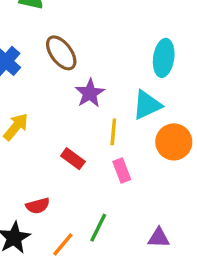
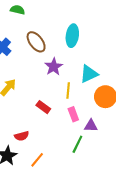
cyan ellipse: (164, 58) -> (72, 36), moved
green line: (98, 228) -> (77, 144), moved
purple triangle: (159, 238) -> (91, 126), moved

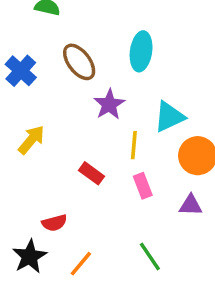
purple triangle: (91, 126) -> (191, 205), moved
green line: (77, 144) -> (150, 256), moved, turned -60

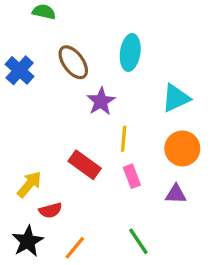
cyan triangle: (169, 117) -> (176, 98), moved
yellow arrow: (31, 140) -> (29, 184), moved
red rectangle: (92, 173) -> (85, 165), size x1.4

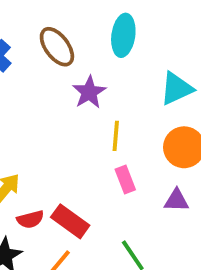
red rectangle: (85, 165) -> (70, 221), moved

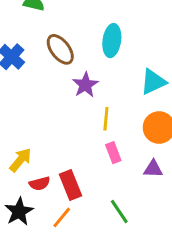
red rectangle: (70, 221) -> (71, 185), turned 32

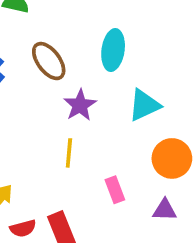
cyan triangle: (153, 82) -> (144, 105), moved
yellow line: (106, 119) -> (69, 153), moved

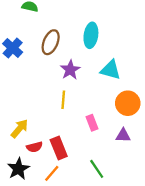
brown ellipse: (49, 61) -> (51, 42), turned 60
cyan triangle: (144, 105) -> (110, 70), turned 40

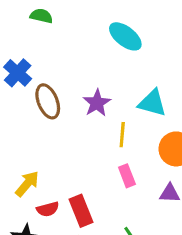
cyan ellipse: (91, 35) -> (125, 36), moved, turned -60
brown ellipse: (51, 42) -> (48, 101), moved, turned -45
yellow line: (63, 100) -> (122, 135), moved

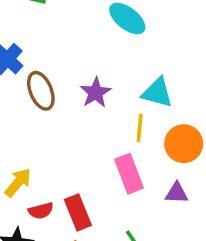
yellow line: (122, 135) -> (140, 128), moved
pink rectangle: (127, 176) -> (129, 174), size x1.5

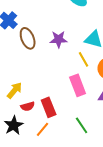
purple star: (96, 93) -> (59, 39), turned 30
yellow line: (140, 128) -> (84, 59), turned -35

